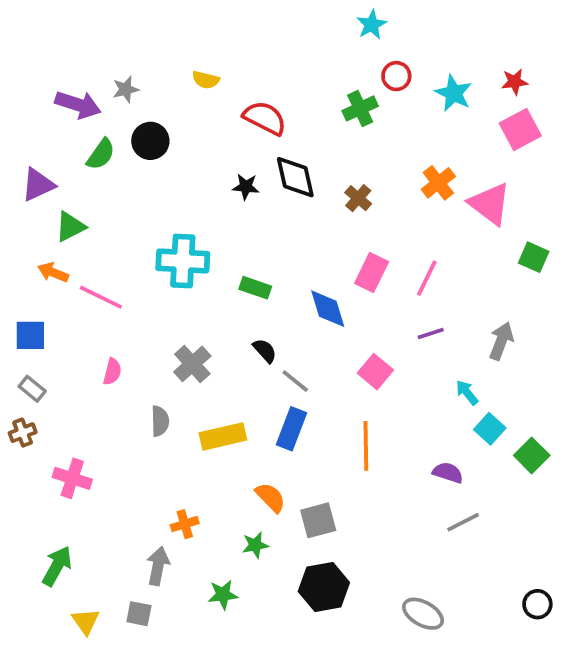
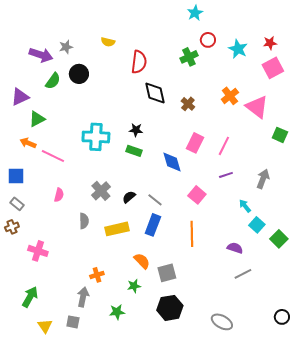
red semicircle: (265, 118) -> (139, 62), turned 70
black star: (246, 187) -> (136, 130), moved
black semicircle: (265, 351) -> (129, 197), moved, turned -88

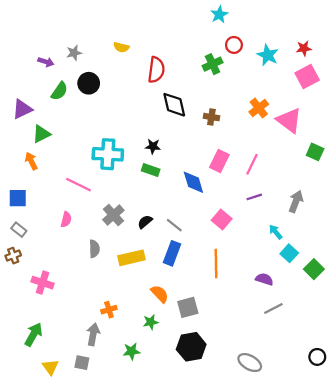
purple arrow: (41, 55) -> (46, 62), size x0.6
brown cross: (188, 104) -> (211, 117), turned -32
orange arrow: (28, 143) -> (31, 161), turned 42
pink line: (53, 156) -> (79, 185), moved

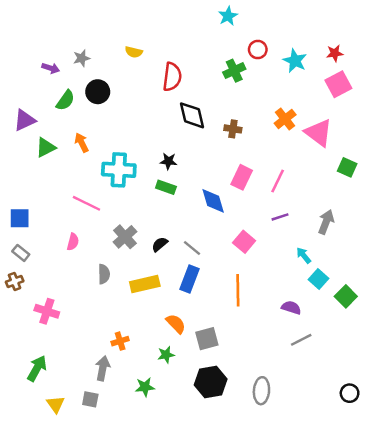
cyan star: (219, 15) -> (228, 16), moved
orange arrow: (31, 161) -> (82, 143), moved
gray ellipse: (250, 363) -> (261, 391), moved, turned 65

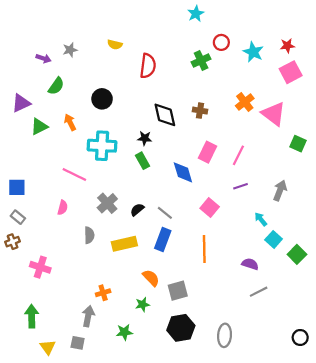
black circle: (98, 92) -> (102, 99), moved
black diamond: (192, 115) -> (165, 115), moved
green rectangle: (166, 187) -> (142, 161), turned 42
green arrow: (37, 368) -> (32, 316), turned -30

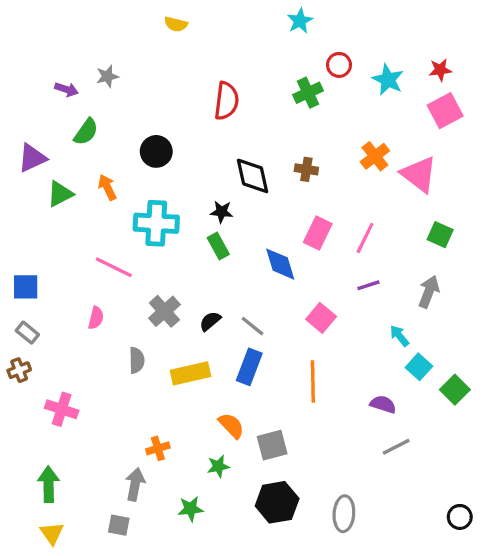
yellow semicircle: (115, 45) -> (176, 24), moved
green square: (298, 144) -> (440, 235), moved
yellow triangle: (48, 347) -> (52, 533), moved

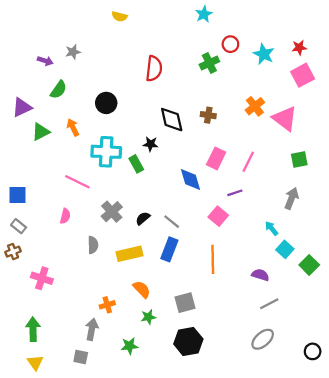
green square: (440, 235) -> (299, 160), turned -35
green rectangle: (218, 246) -> (136, 164), moved
purple line: (368, 285) -> (235, 193), moved
orange semicircle: (231, 426) -> (142, 289), moved
gray ellipse: (344, 514) -> (263, 339), moved, turned 45

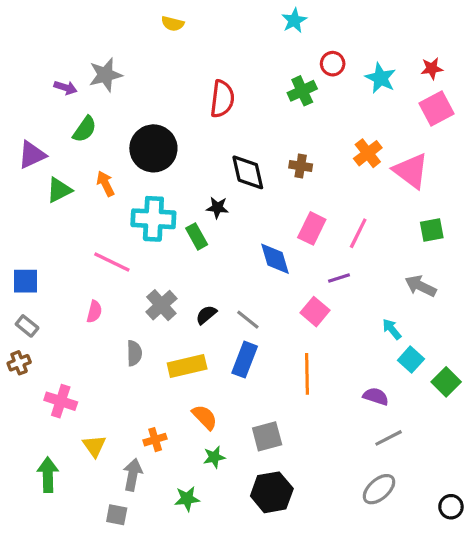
gray star: (73, 52) -> (105, 75), size x1.5
black circle: (106, 103) -> (153, 148), size x1.5
gray arrow: (291, 198) -> (421, 286), turned -85
yellow triangle: (35, 363) -> (94, 446), moved

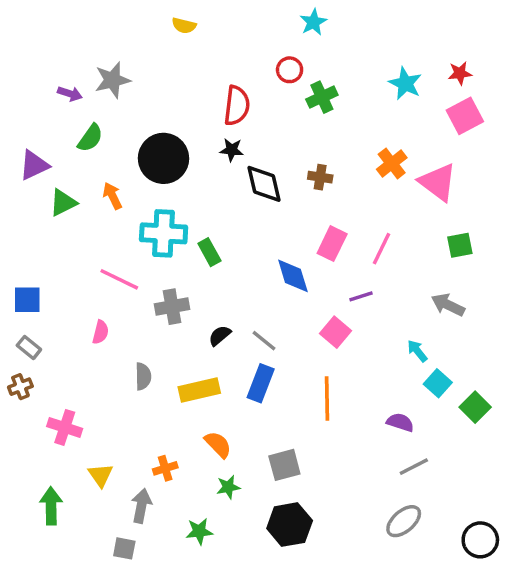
red circle: (333, 64) -> (290, 70), moved
black star: (217, 208) -> (232, 150), moved
gray cross: (161, 305) -> (172, 307), moved, turned 32
black circle: (451, 507) -> (480, 540), size x1.4

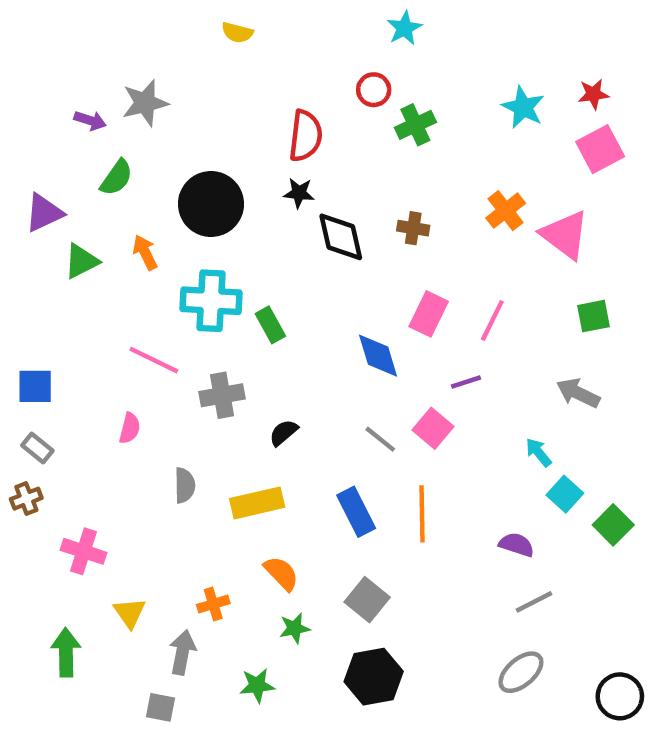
gray line: (264, 341) -> (380, 439), moved
blue rectangle: (261, 383) -> (356, 512), moved, turned -48
gray square: (284, 465) -> (367, 600), turned -36

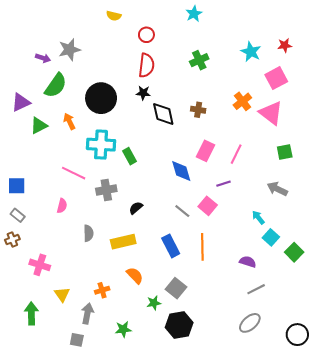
red circle: (374, 90) -> (146, 35), moved
pink square: (600, 149) -> (276, 78), moved
green semicircle: (116, 178) -> (56, 85), size x1.4
green star: (295, 628) -> (154, 303), moved

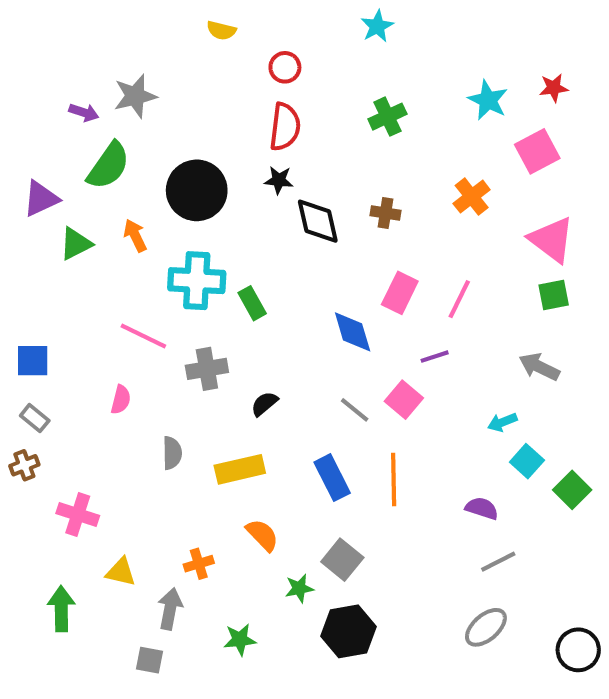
pink triangle: (271, 113) -> (552, 240), moved
cyan arrow: (258, 217) -> (502, 422), turned -72
yellow triangle: (62, 294) -> (121, 572), turned -42

